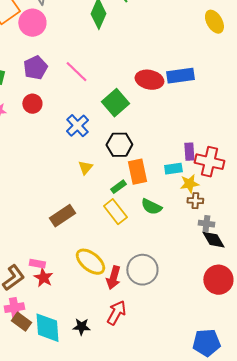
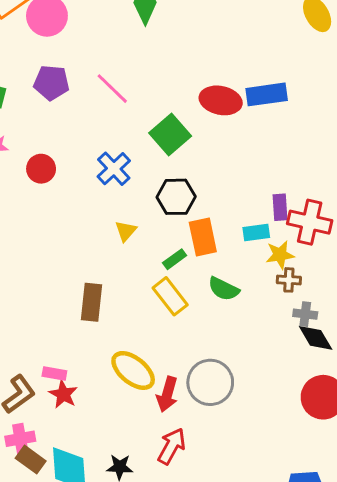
purple pentagon: (35, 68) -> (51, 83), turned 30
red circle: (32, 104) -> (41, 169), moved
brown rectangle: (62, 216) -> (92, 302), turned -50

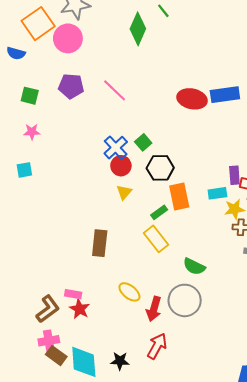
green square: (170, 135) -> (143, 142), moved, size x0.6
red circle: (41, 169) -> (121, 166), moved
green semicircle: (224, 289) -> (194, 266), moved
yellow ellipse: (133, 370) -> (129, 292), size x0.7

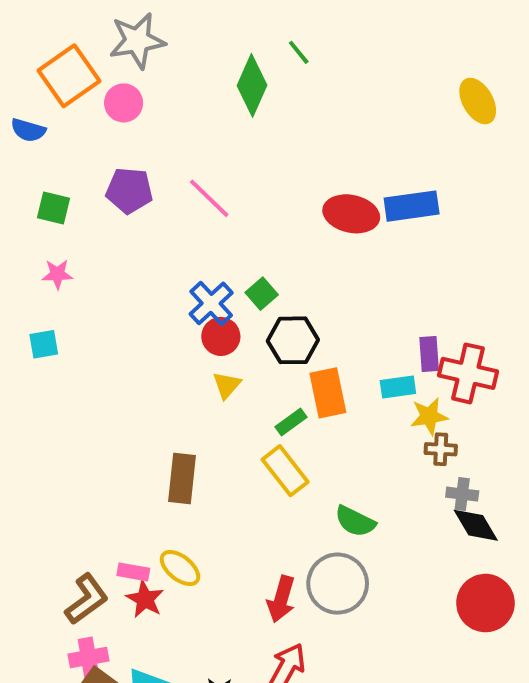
pink circle: (68, 38) -> (124, 103), size x0.7
yellow ellipse: (129, 292) -> (180, 568), moved

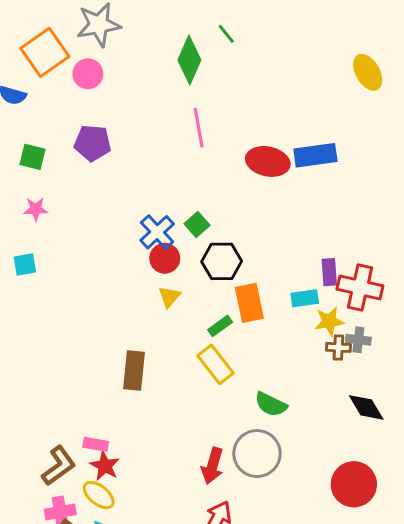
pink line: (209, 198) -> (199, 128), moved, turned 36
gray cross: (462, 494) -> (358, 340), moved
yellow ellipse: (180, 568) -> (99, 495), moved
red circle: (485, 603) -> (354, 484), moved

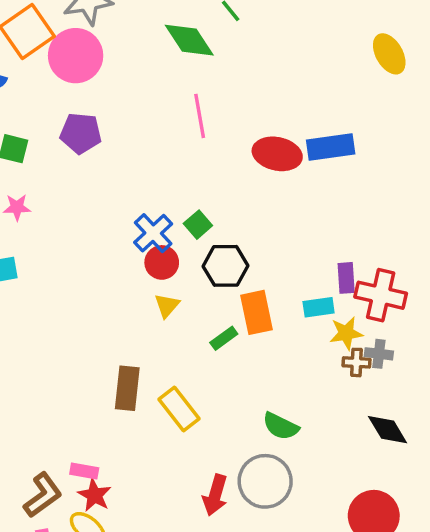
green diamond: (189, 60) -> (189, 40), turned -57
pink circle: (88, 74) -> (76, 56), size x1.6
yellow rectangle: (215, 364) -> (179, 409), moved

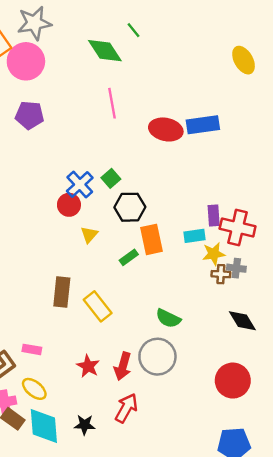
red circle: (162, 262) -> (69, 205), moved
red star: (95, 495) -> (88, 366), moved

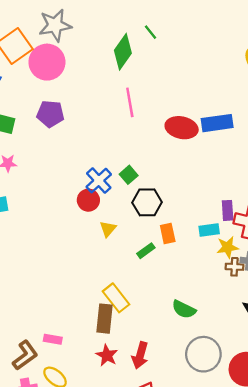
green diamond: (105, 51) -> (123, 52), turned 68
orange rectangle: (151, 239) -> (168, 233), size x0.7
brown rectangle: (62, 292) -> (104, 319), moved
gray circle: (157, 357) -> (203, 354), moved

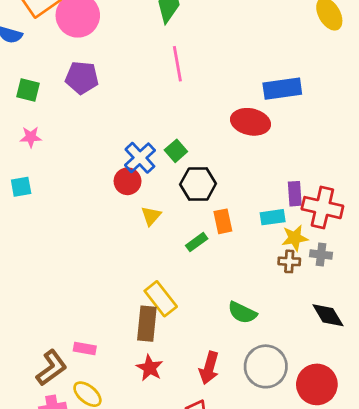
red ellipse: (182, 128) -> (251, 122), moved
brown cross: (234, 267) -> (289, 261), moved
red arrow: (140, 355) -> (209, 368), moved

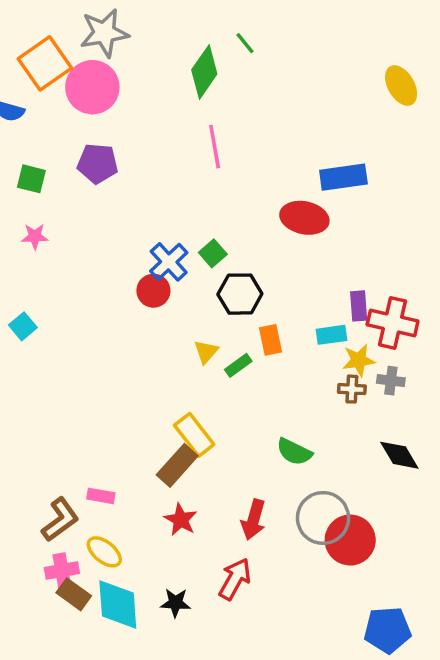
cyan square: (21, 187) -> (23, 326), moved, turned -30
yellow triangle: (151, 216) -> (206, 352), moved
brown rectangle: (147, 324) -> (177, 465), turned 36
red circle: (317, 384) -> (350, 540), moved

